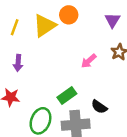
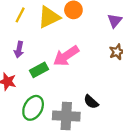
pink arrow: (89, 61) -> (66, 56), moved, size x1.6
green rectangle: (67, 95) -> (39, 70), moved

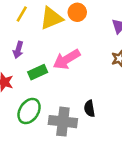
black semicircle: (91, 102) -> (89, 109), turned 35

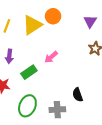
pink arrow: (67, 59) -> (51, 57), size x0.6
gray cross: (63, 122) -> (57, 110), size x0.7

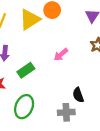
pink arrow: (51, 57) -> (61, 54), moved
gray cross: (57, 110) -> (66, 112), moved

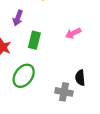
green rectangle: (26, 70) -> (34, 40), turned -56

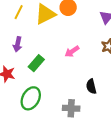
green rectangle: (34, 40) -> (36, 63), turned 35
black semicircle: (80, 78) -> (91, 86), moved

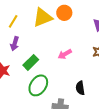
yellow line: (19, 12) -> (13, 21), moved
green ellipse: (31, 98) -> (38, 85), moved

